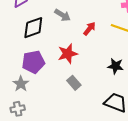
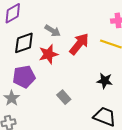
red arrow: (89, 29) -> (79, 44), size x1.6
red star: (68, 54) -> (48, 54), moved

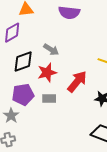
red arrow: (79, 44) -> (77, 82), moved
gray rectangle: (64, 97) -> (49, 99), moved, turned -48

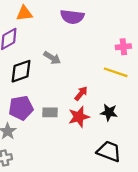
red star: (47, 73) -> (79, 117), moved
red arrow: (77, 82) -> (81, 93), size x0.6

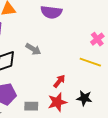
pink cross: (123, 47) -> (97, 39), turned -32
gray rectangle: (50, 112) -> (31, 106), moved

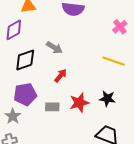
pink cross: (97, 39) -> (120, 27), moved
red arrow: (59, 81) -> (61, 76), moved

